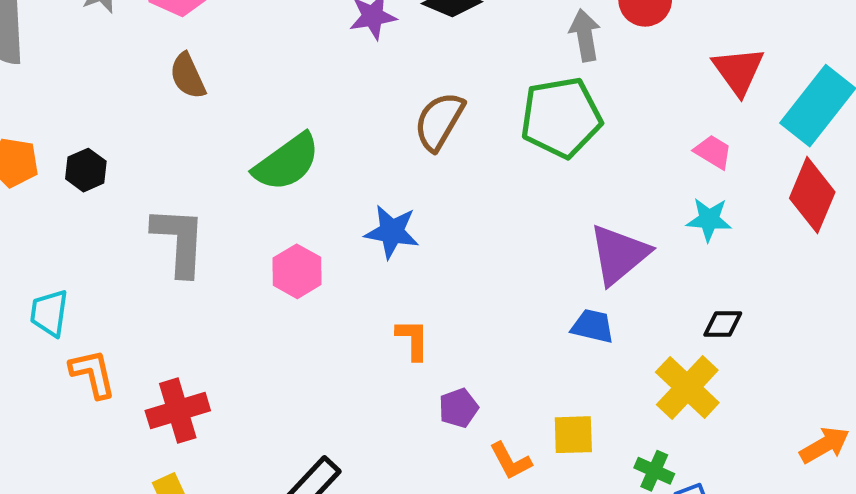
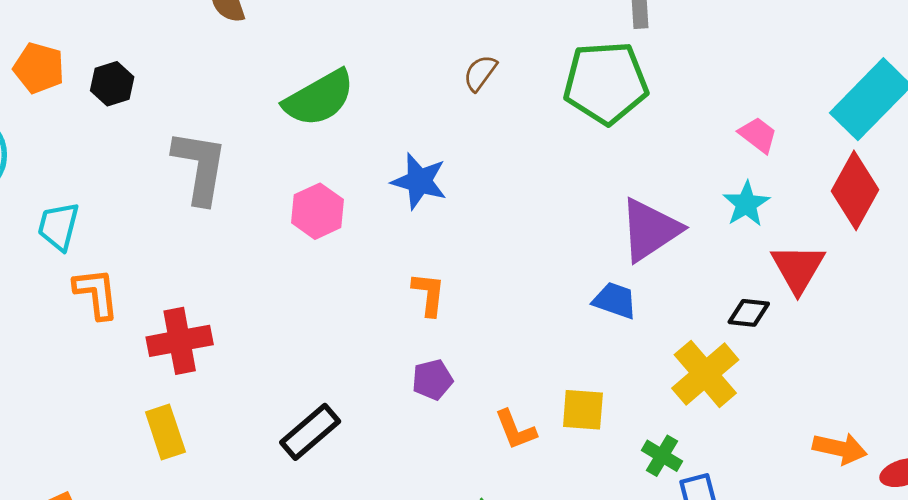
red triangle: (738, 71) -> (798, 268), moved
brown semicircle: (439, 121) -> (480, 73), size x0.6
cyan star: (709, 219) -> (746, 204), turned 30
purple pentagon: (459, 408) -> (432, 380), moved
orange arrow: (825, 445) -> (840, 448), turned 36

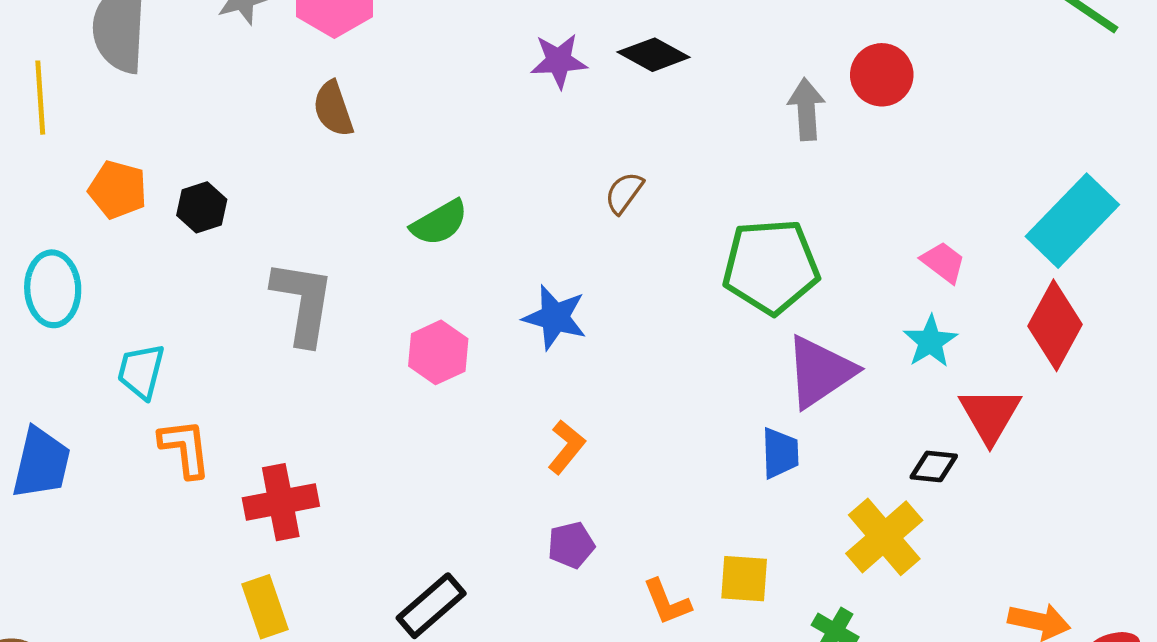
green pentagon: (606, 83) -> (771, 266), moved
green semicircle: (319, 98) -> (439, 223), size x0.7
orange L-shape: (429, 294) -> (566, 447), turned 33
blue trapezoid: (615, 300) -> (780, 453), turned 69

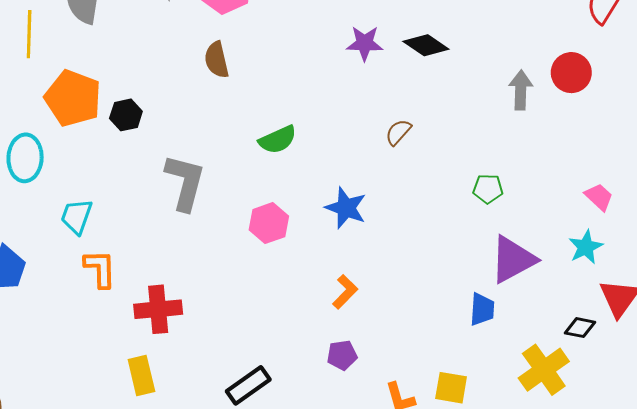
orange pentagon: (118, 190) -> (73, 98), size x1.5
green pentagon: (771, 266) -> (488, 189), size x0.5

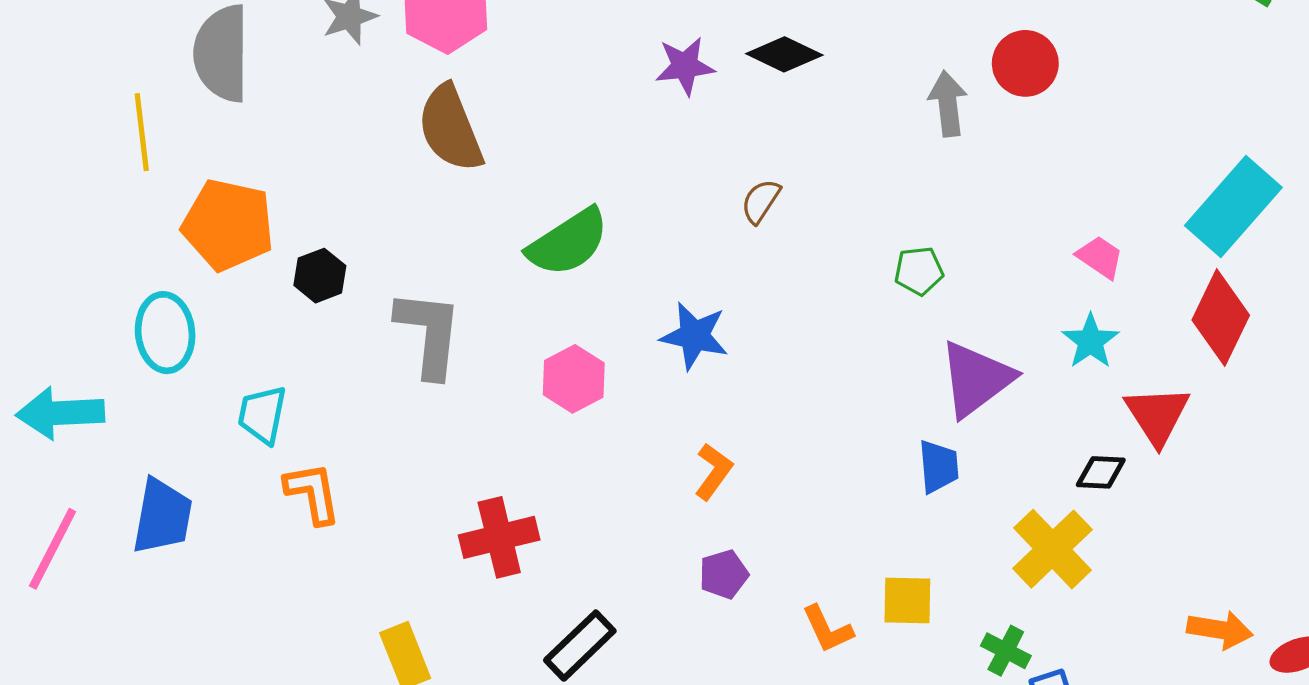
brown semicircle: (217, 60) -> (450, 128), size x1.5
black hexagon: (126, 115) -> (320, 276), moved
green semicircle: (278, 140) -> (568, 242), size x1.4
red cross: (158, 309) -> (499, 537), moved

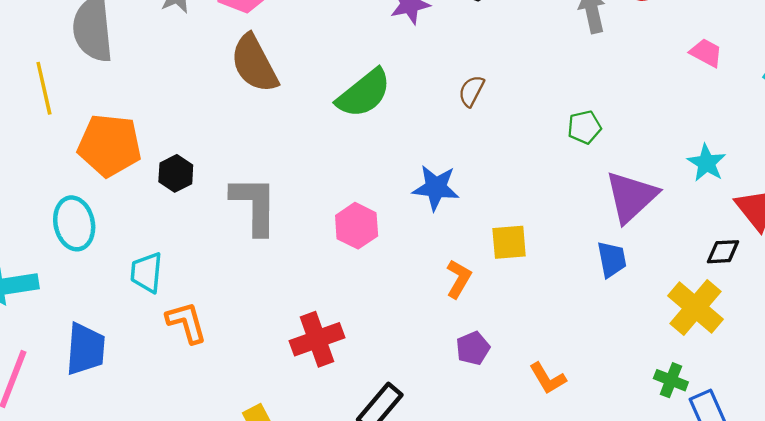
green semicircle: (568, 242) -> (364, 93), moved
pink trapezoid: (1100, 257) -> (706, 53), moved
yellow square: (907, 600) -> (509, 242), moved

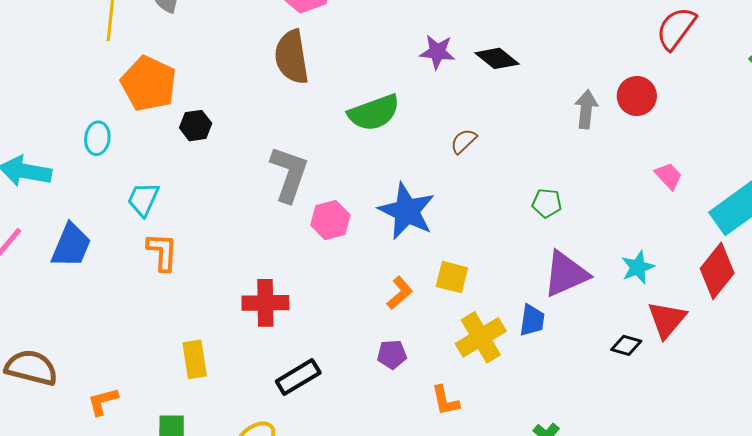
blue star: (436, 188) -> (407, 211), size x1.4
gray L-shape: (254, 205) -> (289, 174), moved
cyan ellipse: (74, 223) -> (97, 138), size x0.7
yellow cross: (696, 308) -> (481, 337), moved

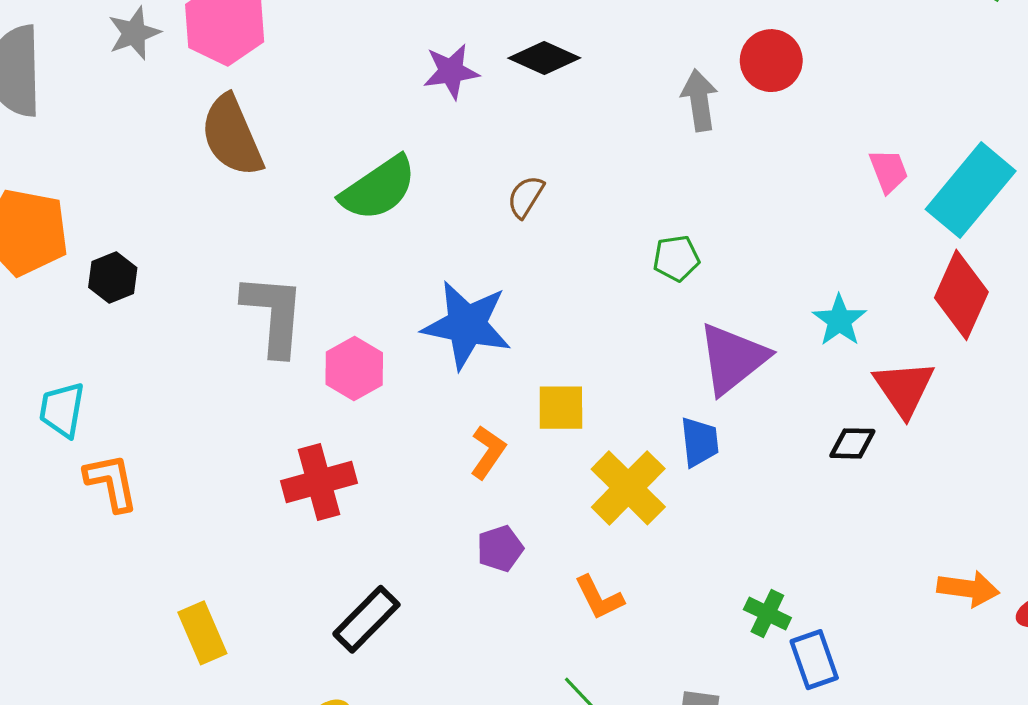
pink trapezoid: (669, 176) -> (889, 171), moved, turned 36
red cross: (265, 303) -> (319, 482), moved

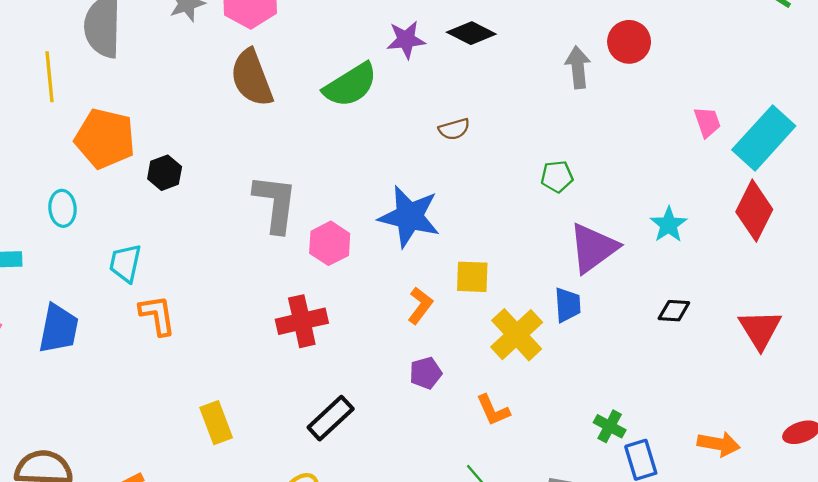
green semicircle: (378, 188) -> (350, 85), moved
brown semicircle: (526, 197) -> (454, 129), turned -140
red triangle: (904, 388) -> (760, 329), moved
orange arrow: (968, 589) -> (719, 444), moved

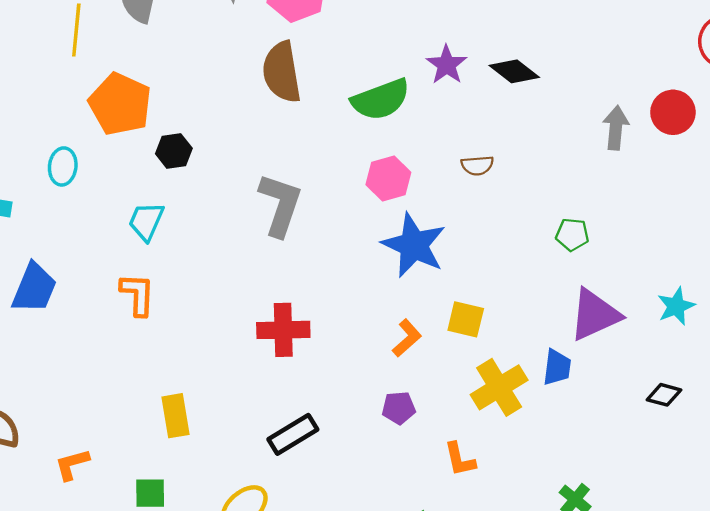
purple star: (406, 40) -> (447, 65), turned 30
pink hexagon: (330, 243) -> (388, 178), moved
cyan trapezoid: (125, 263) -> (146, 221), moved

